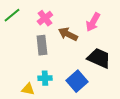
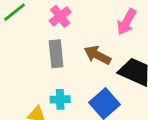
brown arrow: (68, 34) -> (98, 55), moved

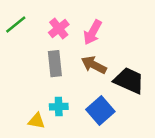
pink arrow: (127, 22) -> (93, 32), moved

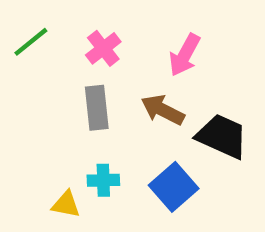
pink arrow: (93, 32) -> (185, 55), moved

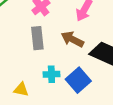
cyan cross: (103, 180) -> (51, 74), moved

